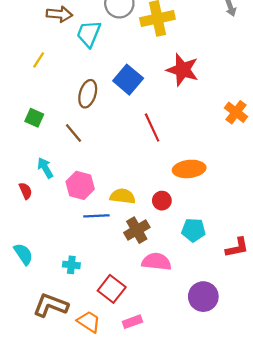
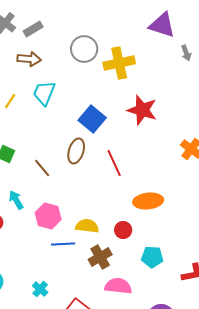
cyan trapezoid: (89, 34) -> (44, 93), moved
brown ellipse: (88, 94) -> (76, 151), moved
cyan cross: (71, 265) -> (40, 289), turned 35

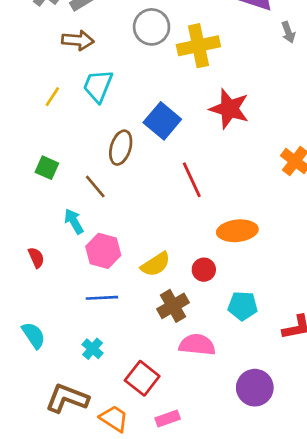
brown ellipse: (76, 151) -> (121, 148), moved
cyan arrow: (16, 200) -> (74, 221), moved
yellow semicircle: (87, 226) -> (156, 264), turned 140
blue line: (63, 244) -> (102, 298), moved

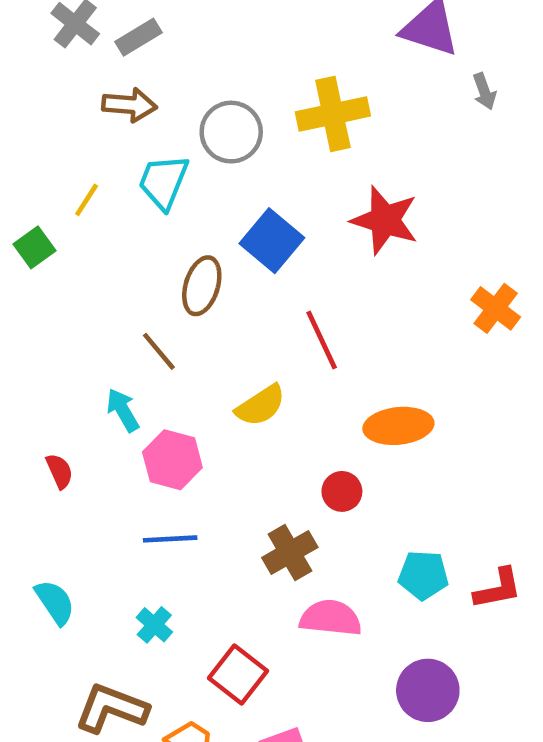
gray circle: (152, 27) -> (231, 132), moved
green square: (47, 168) -> (35, 247), moved, turned 30
yellow semicircle: (156, 264) -> (261, 406), moved
cyan pentagon: (243, 306) -> (423, 575), moved

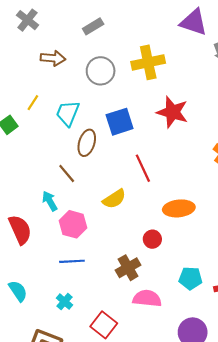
gray rectangle: (139, 37) -> (93, 26), moved
cyan trapezoid: (163, 182) -> (68, 113), moved
blue square: (272, 241) -> (120, 122), turned 32
red semicircle: (59, 471) -> (20, 230), size x1.8

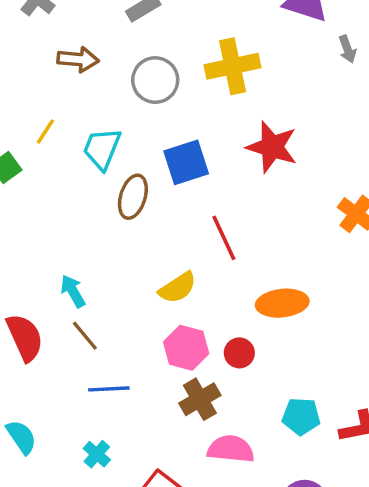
brown line: (67, 174) -> (85, 336), moved
pink hexagon: (73, 224) -> (186, 348), moved

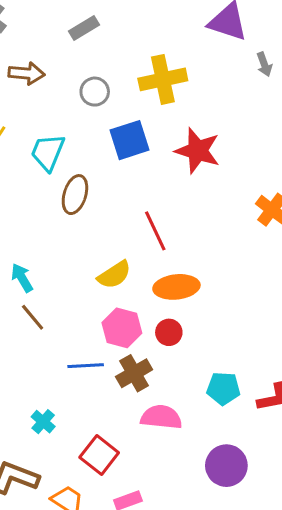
gray circle: (155, 80) -> (95, 92), size x0.7
blue square: (186, 162) -> (129, 140), moved
orange ellipse: (282, 303) -> (176, 287), moved
blue line: (109, 389) -> (86, 366), moved

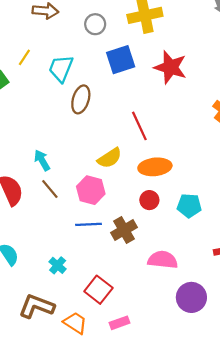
pink hexagon: (122, 328) -> (91, 190), moved
cyan pentagon: (223, 388) -> (189, 206), moved
pink semicircle: (161, 417) -> (163, 260), moved

